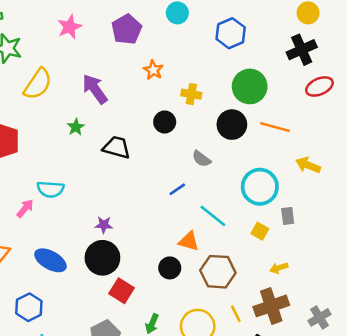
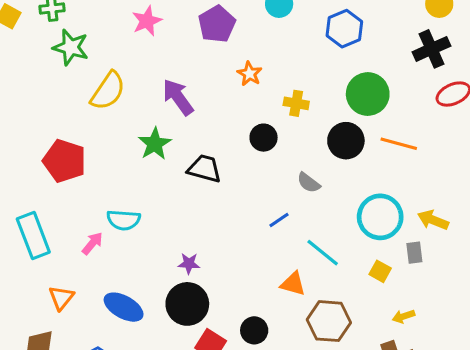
green star: (76, 127) -> (155, 144), size x1.5
yellow arrow: (308, 165) -> (433, 220), moved
black circle: (170, 268) -> (254, 330), moved

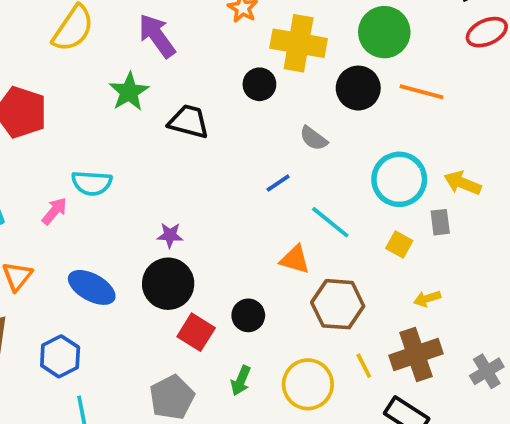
yellow cross: (296, 103) -> (299, 43), size x1.8

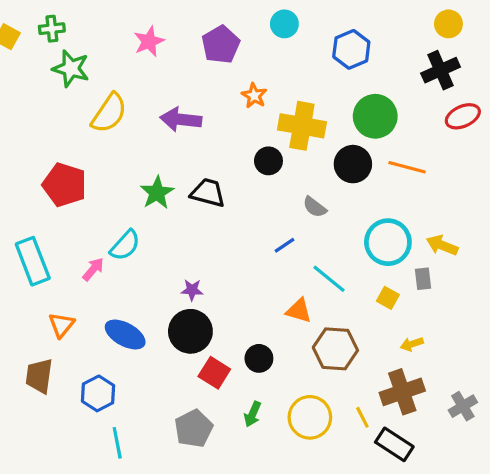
purple arrow: (157, 36) -> (181, 119), turned -48
green star: (129, 92) -> (157, 193), moved
cyan semicircle: (92, 183) -> (125, 245), turned -52
yellow line: (364, 366) -> (362, 417), moved

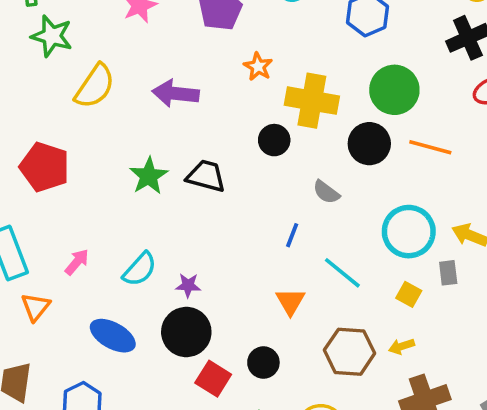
cyan semicircle: (125, 245) -> (140, 269), moved
blue line: (284, 245) -> (292, 235), turned -35
orange triangle: (299, 311) -> (290, 302), moved, turned 44
orange triangle: (61, 325) -> (36, 307), moved
yellow arrow: (412, 344) -> (402, 346), moved

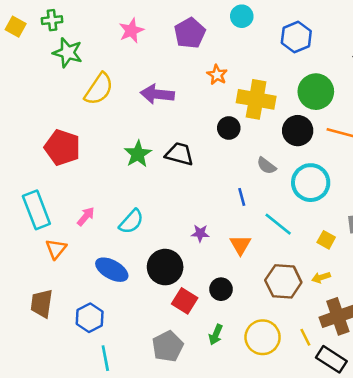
cyan circle: (409, 232) -> (311, 183), moved
blue line: (292, 235) -> (242, 197), turned -36
purple star: (188, 285) -> (200, 233), moved

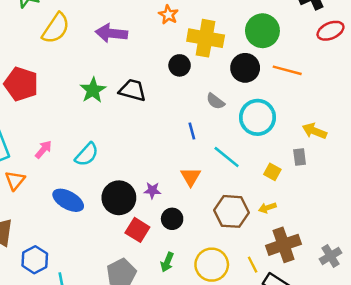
purple star: (200, 233) -> (152, 190), moved
blue hexagon: (90, 318) -> (35, 260), moved

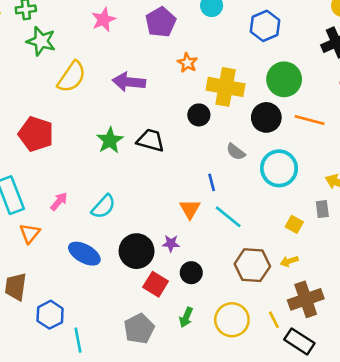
cyan line: (227, 157) -> (228, 217), moved
orange triangle: (191, 177) -> (190, 209), moved

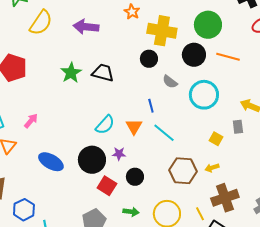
black circle: (199, 115) -> (149, 59), moved
cyan semicircle: (103, 207) -> (105, 125), moved
green arrow: (186, 317) -> (131, 212), turned -105

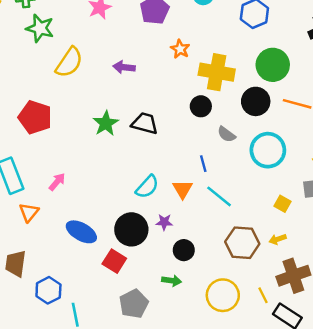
purple arrow: (86, 27) -> (124, 67), size x0.7
red square: (107, 186) -> (114, 261), moved
green arrow: (131, 212) -> (172, 281), moved

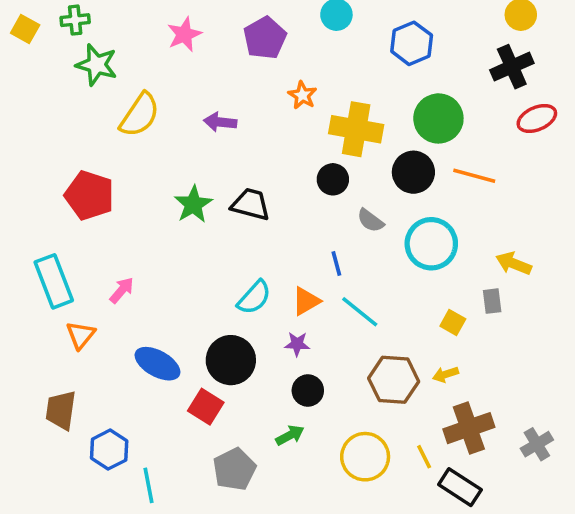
orange triangle: (183, 189) -> (306, 301), turned 30
purple star: (164, 222) -> (297, 344), moved
green arrow: (172, 281) -> (290, 435), turned -36

